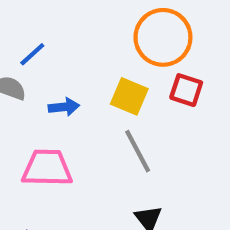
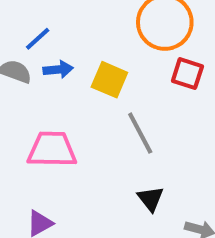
yellow square: (129, 96) -> (109, 80), moved
blue arrow: (64, 107) -> (58, 69), moved

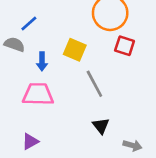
blue arrow: (58, 69) -> (42, 61), moved, turned 96

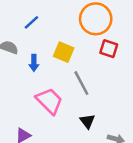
blue line: (29, 23) -> (31, 22), moved
pink trapezoid: (38, 94) -> (49, 101), moved, turned 44

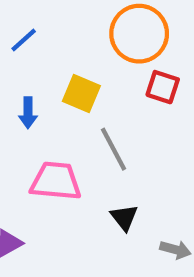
pink trapezoid: (49, 101) -> (56, 181), turned -40

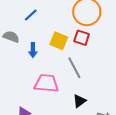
red square: (163, 87) -> (82, 38), moved
black triangle: (124, 218) -> (80, 101), turned 32

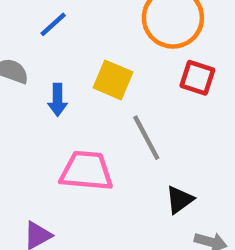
red square: (82, 38) -> (197, 78), moved
black triangle: (80, 101) -> (180, 200), moved

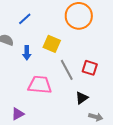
red square: (197, 78) -> (90, 68), moved

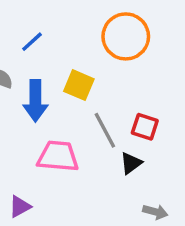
blue arrow: (27, 53) -> (35, 101), size x1.6
black triangle: (82, 98) -> (131, 163), moved

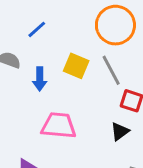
blue arrow: (35, 101) -> (40, 79), size x0.7
gray line: (105, 130) -> (111, 70), moved

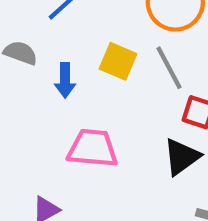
black triangle: (120, 131) -> (182, 157), size x1.4

